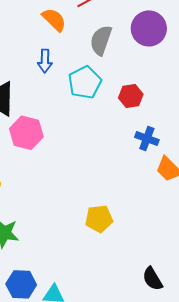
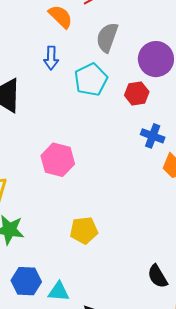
purple circle: (149, 28) -> (156, 59), moved
pink hexagon: (26, 133) -> (58, 160), moved
yellow pentagon: (99, 219) -> (84, 230), moved

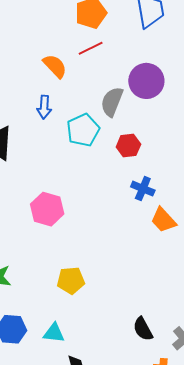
gray semicircle: (107, 37) -> (112, 102), moved
purple circle: (156, 59) -> (146, 81), moved
cyan triangle: (59, 292) -> (54, 333), moved

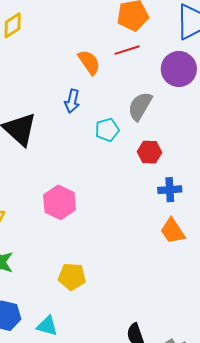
purple circle: (146, 81) -> (179, 69), moved
cyan pentagon: (83, 130) -> (107, 130), size x0.7
blue cross: (143, 189) -> (170, 190), moved, turned -35

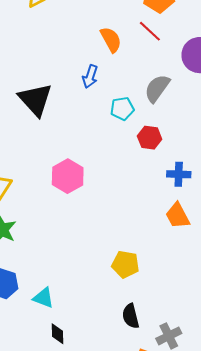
red line: (127, 50) -> (150, 31), turned 55
red hexagon: (150, 152) -> (150, 138), moved
yellow pentagon: (72, 277) -> (125, 264), moved

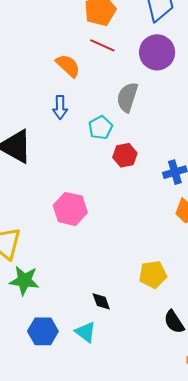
red hexagon: (150, 138) -> (125, 155), moved
cyan triangle: (43, 298) -> (86, 332), turned 35
black diamond: (57, 334) -> (101, 301), moved

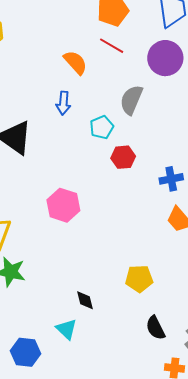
blue hexagon: (43, 331) -> (26, 352), moved

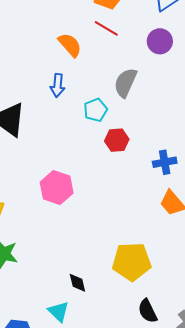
purple circle: (165, 58) -> (160, 41), size x0.7
yellow pentagon: (139, 279) -> (132, 262), size x1.4

